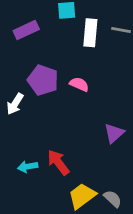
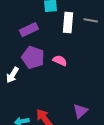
purple rectangle: (26, 30) -> (29, 30), moved
purple triangle: (114, 133) -> (80, 111), moved

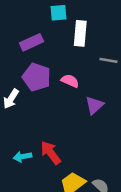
gray line: (91, 20) -> (109, 60), moved
purple triangle: (80, 111) -> (94, 105), moved

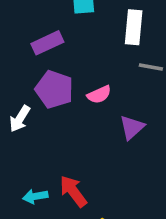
white rectangle: (80, 33) -> (134, 27), moved
pink semicircle: (70, 81) -> (99, 95), turned 132

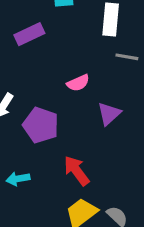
purple pentagon: (54, 89) -> (41, 125), moved
red arrow: (73, 191) -> (77, 171), moved

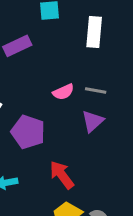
gray line: (127, 57) -> (96, 90), moved

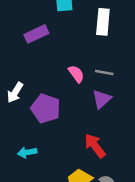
pink semicircle: (63, 92) -> (76, 74), turned -102
red arrow: (62, 175) -> (95, 146), moved

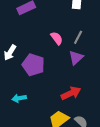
gray line: (104, 72) -> (78, 37), turned -72
red arrow: (95, 146) -> (71, 93), turned 102

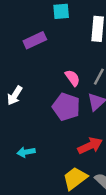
purple pentagon: (33, 65) -> (66, 107), moved

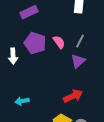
white arrow: (15, 95) -> (13, 56), turned -35
purple pentagon: (66, 107) -> (35, 43), moved

